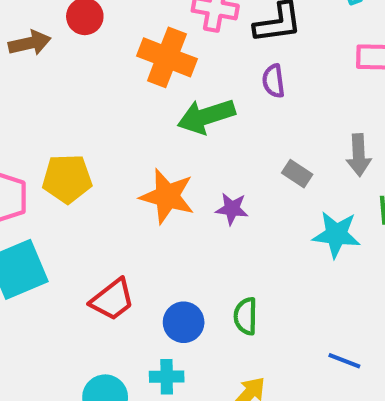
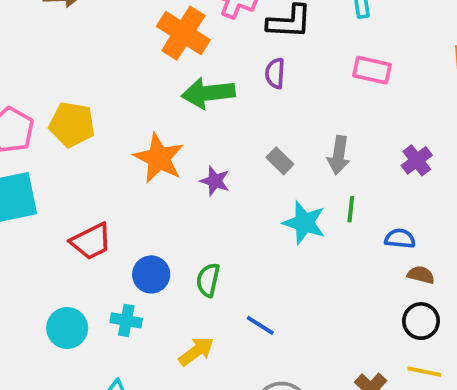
blue line: (344, 361) -> (260, 325), moved

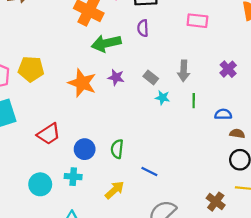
purple star: (215, 181) -> (116, 77), moved
cyan star: (304, 223) -> (162, 98), moved, size x0.6

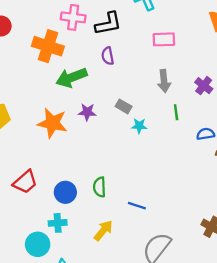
gray arrow: (184, 71) -> (164, 81), moved
green line: (194, 101) -> (176, 112), moved
cyan circle: (40, 184) -> (38, 244), moved

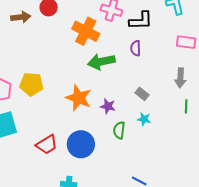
purple star: (87, 112) -> (108, 106), moved
cyan star: (139, 126) -> (144, 119), moved
green semicircle: (99, 187) -> (119, 130), moved
blue circle: (65, 192) -> (81, 144), moved, size x1.4

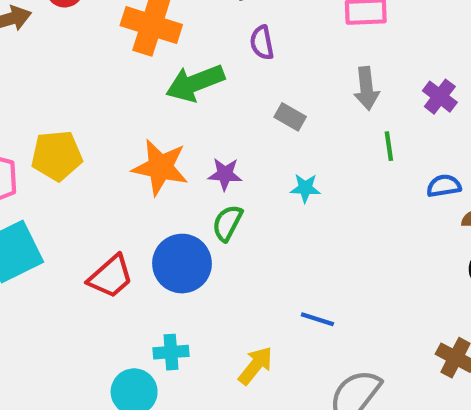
gray rectangle: (142, 94) -> (290, 117), moved
green semicircle: (119, 130) -> (227, 223), moved, turned 30

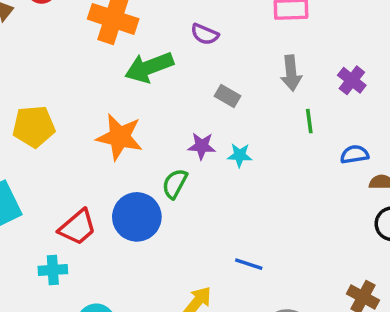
purple semicircle: (262, 43) -> (205, 34), turned -56
purple star: (225, 174) -> (202, 146), moved
cyan cross: (171, 352) -> (53, 270), moved

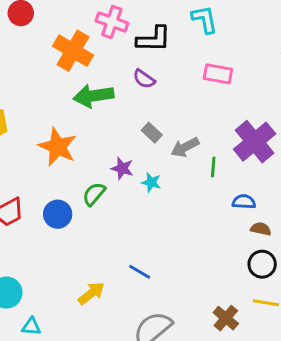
gray arrow: (291, 73) -> (185, 147), moved, turned 56
purple cross: (352, 80) -> (255, 142), size x1.8
blue circle: (137, 217) -> (58, 214), size x0.7

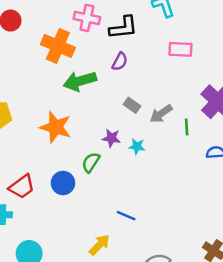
purple semicircle: (144, 79) -> (120, 62), turned -90
blue line: (140, 272) -> (126, 216), moved

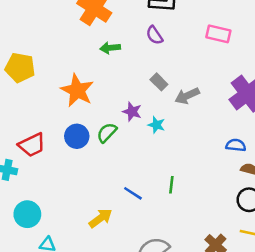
purple semicircle: (120, 62) -> (154, 35), turned 108
green arrow: (80, 81) -> (110, 48), size x0.6
green line: (187, 127) -> (171, 185), moved
blue circle: (63, 183) -> (77, 136), moved

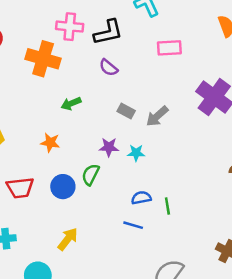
green arrow: (110, 48) -> (71, 104), moved
orange star: (77, 90) -> (50, 143), size x0.6
red trapezoid: (32, 145) -> (20, 188), moved, turned 36
blue semicircle: (236, 145) -> (141, 198), moved
yellow arrow: (101, 218) -> (68, 239), moved

